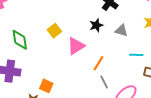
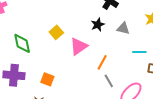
orange square: (46, 86) -> (47, 79), moved

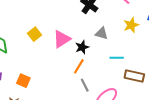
black star: (98, 25) -> (82, 47), moved
pink triangle: (79, 46) -> (62, 39), moved

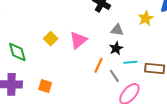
black star: (82, 47) -> (116, 48), moved
cyan line: (117, 58) -> (130, 62), moved
gray line: (85, 85) -> (114, 76), moved

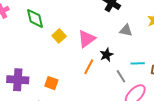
black star: (116, 48) -> (107, 55), moved
green diamond: (17, 52) -> (35, 18), moved
orange line: (98, 65) -> (89, 67), moved

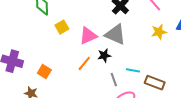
gray triangle: (126, 30) -> (115, 34), moved, size x1.6

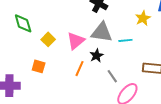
cyan line: (133, 70) -> (125, 40), moved
orange square: (44, 71) -> (39, 66), moved

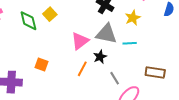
yellow star: (143, 18) -> (133, 18), moved
yellow square: (48, 39) -> (50, 14), moved

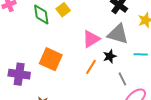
cyan line: (130, 43) -> (141, 54), moved
orange square: (42, 65) -> (51, 59), size x1.6

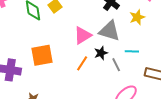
orange square: (51, 59) -> (42, 55), turned -35
gray line: (122, 79) -> (116, 65), moved

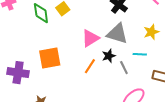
yellow star: (137, 17) -> (151, 32), moved

